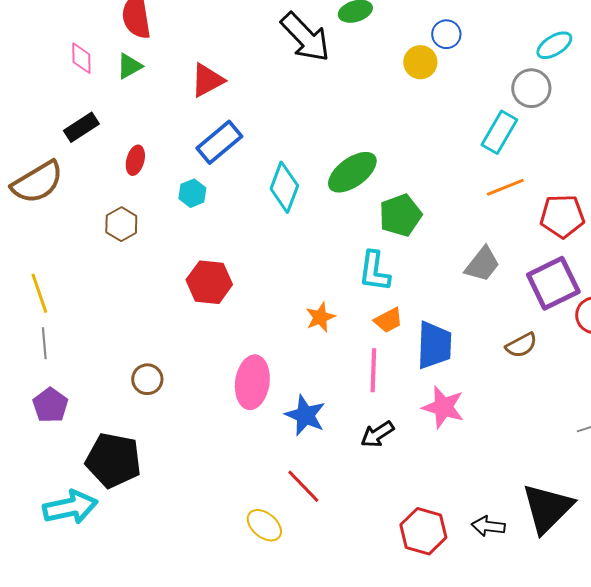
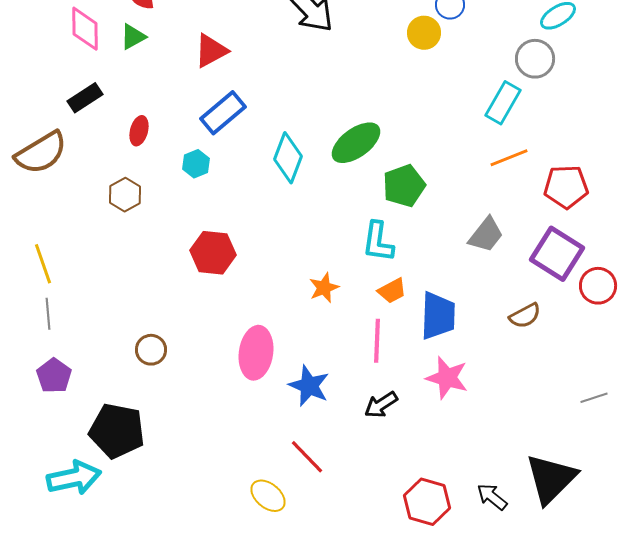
pink diamond: (81, 58) -> (85, 29), size x1.4
purple square: (553, 283) -> (557, 254), turned -32
black arrow: (488, 526) -> (492, 497), turned 32

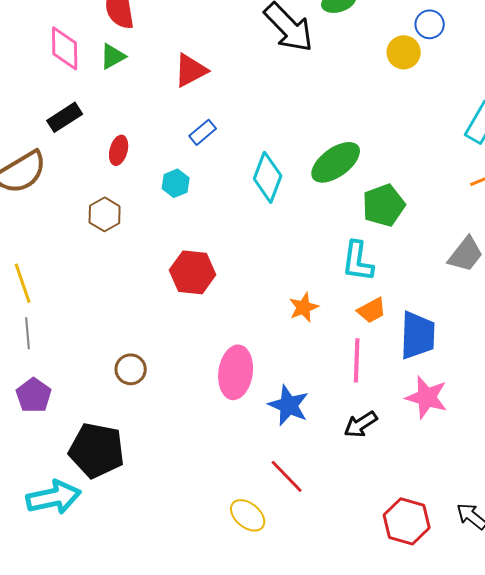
blue rectangle: (223, 113) -> (203, 132), size x0.6

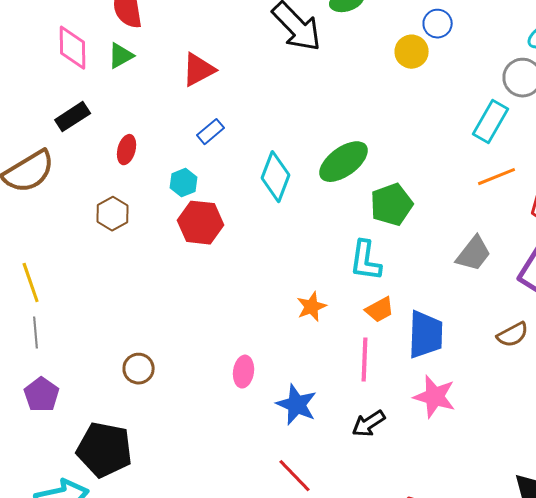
red hexagon: (193, 272) -> (201, 223), moved
pink ellipse: (236, 372) -> (244, 372), size x0.6

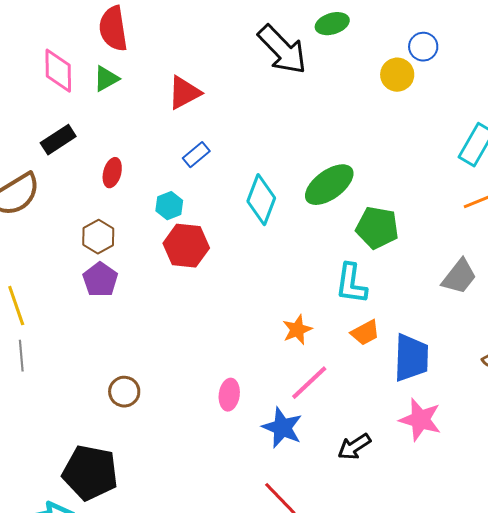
green pentagon: (392, 205) -> (377, 228), turned 30
pink line: (365, 360) -> (309, 383), moved, turned 45
purple pentagon: (42, 395) -> (100, 280), moved

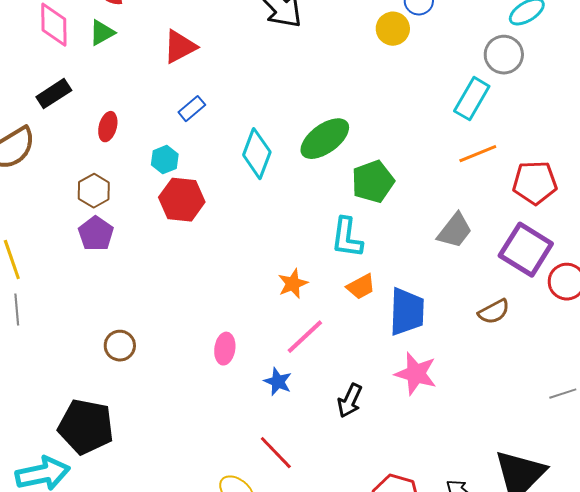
green pentagon: (377, 228) -> (373, 182), turned -30
blue star: (282, 428) -> (278, 382), size x0.7
black arrow: (354, 447) -> (350, 401), turned -32

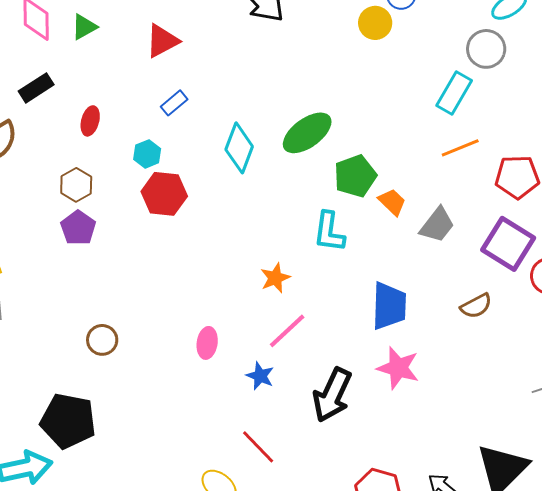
orange trapezoid: (361, 287) -> (392, 202), moved, turned -108
black arrow: (350, 401) -> (332, 395), size x1.6

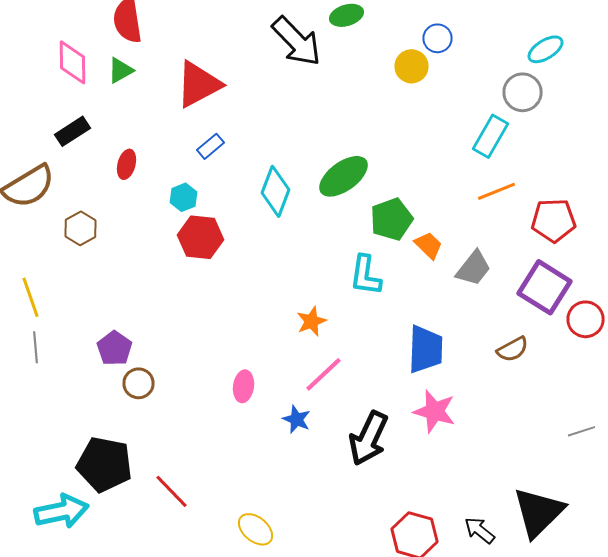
red triangle: (162, 41) -> (198, 84), size x1.4
brown hexagon: (76, 185) -> (80, 228), moved
purple pentagon: (78, 228) -> (114, 348), moved
red line: (258, 447) -> (172, 491), moved

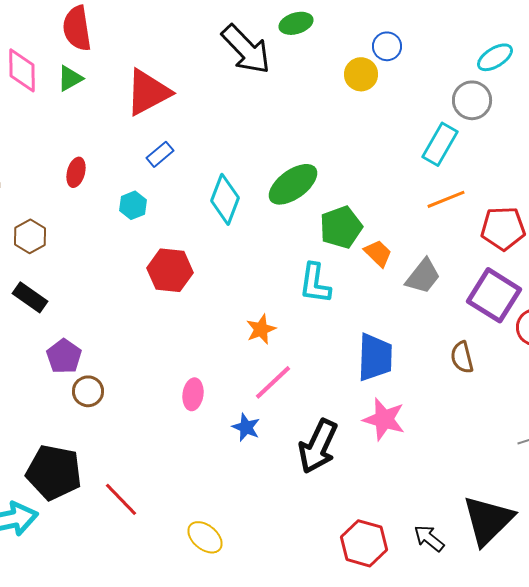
black rectangle: (72, 131) -> (30, 297), moved, turned 68
red hexagon: (200, 237) -> (170, 270), moved
brown semicircle: (512, 349) -> (462, 357), turned 104

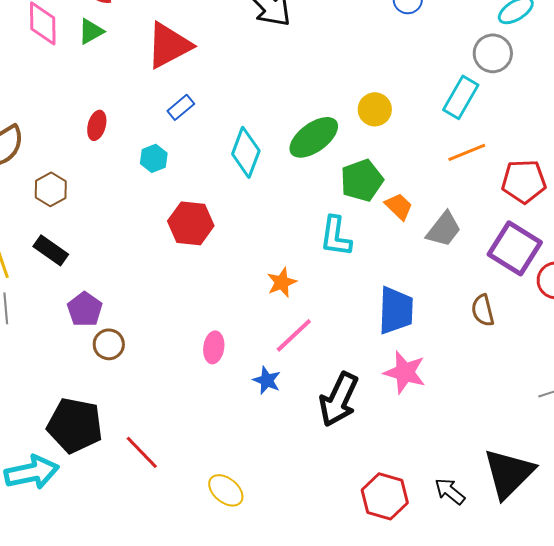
yellow circle: (361, 74) -> (375, 109), moved

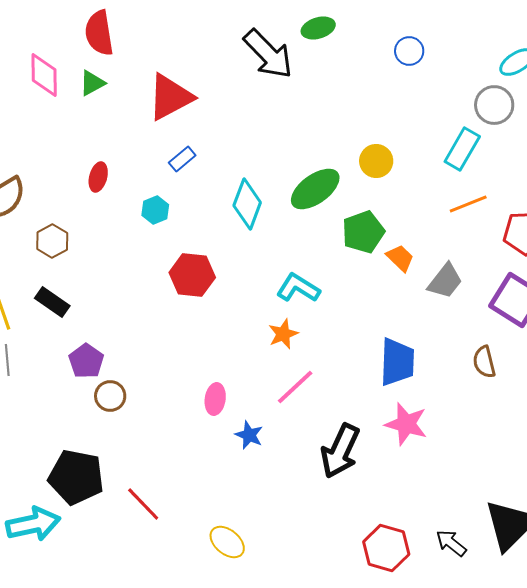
cyan L-shape: (336, 236) -> (298, 288), moved, turned 114
blue star: (267, 380) -> (249, 435), moved

